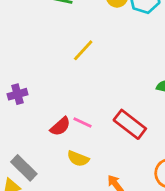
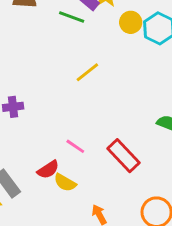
red semicircle: (60, 126) -> (48, 170), moved

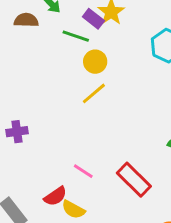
yellow circle: (131, 22) -> (95, 62), moved

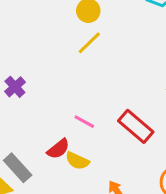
purple cross: (17, 132) -> (15, 87), turned -30

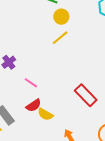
pink line: (84, 122) -> (31, 83), moved

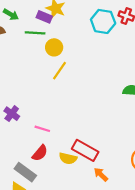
red rectangle: (86, 95) -> (85, 150), moved
red semicircle: (34, 105) -> (40, 153), moved

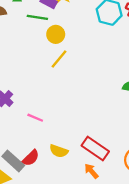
red rectangle: (85, 150) -> (95, 149), moved
red semicircle: (40, 153) -> (31, 158), moved

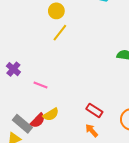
red rectangle: (95, 149) -> (94, 110), size x0.7
yellow semicircle: (59, 151) -> (51, 114), moved, turned -49

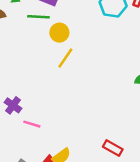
pink line: (41, 85) -> (32, 124), moved

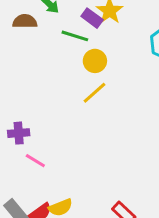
purple cross: (13, 105) -> (19, 133), turned 35

